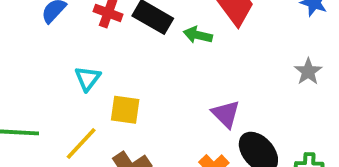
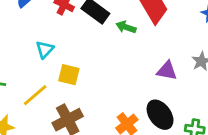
purple triangle: (226, 114) -> (167, 71), moved, turned -40

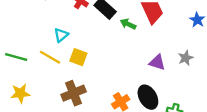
yellow line: (35, 95) -> (50, 57), moved, turned 65

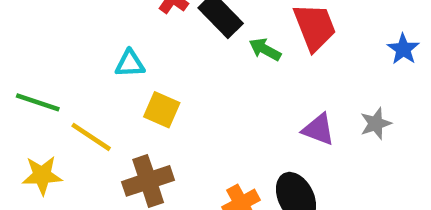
cyan triangle: (61, 35) -> (130, 64), turned 35
yellow line: (50, 57) -> (91, 137), moved

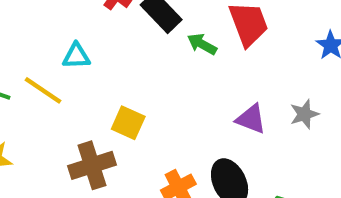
yellow square: (162, 110) -> (128, 123), moved
yellow line: (91, 137) -> (43, 90), moved

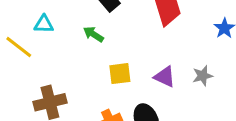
green arrow: (202, 44) -> (93, 34), moved
yellow square: (128, 123) -> (120, 74), moved, turned -35

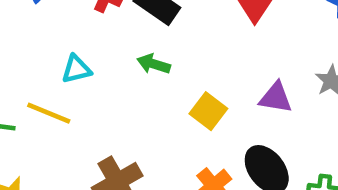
yellow square: (120, 74) -> (208, 111), turned -30

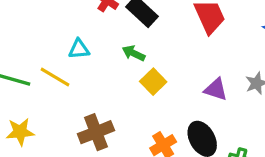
yellow square: (208, 111) -> (153, 82), moved

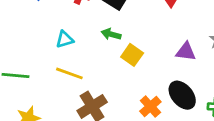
yellow line: (55, 77) -> (69, 73), moved

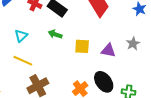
cyan triangle: (65, 39) -> (21, 36), turned -32
yellow square: (132, 55) -> (82, 46), moved, turned -35

